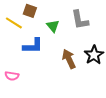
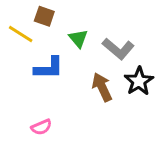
gray L-shape: (80, 20) -> (118, 49), moved, turned -40
pink semicircle: (12, 76) -> (41, 127), moved, turned -32

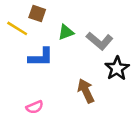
green triangle: (78, 38) -> (66, 32), turned 49
brown arrow: (102, 87) -> (86, 91), moved

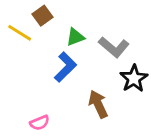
brown square: (37, 13) -> (42, 16), turned 35
blue L-shape: (41, 57) -> (65, 67), moved, turned -45

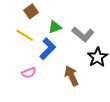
yellow line: (20, 33) -> (25, 35), moved
pink semicircle: (40, 123) -> (29, 73), moved

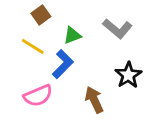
gray L-shape: (83, 34) -> (117, 29), moved
pink semicircle: (29, 73) -> (38, 96), size x1.5

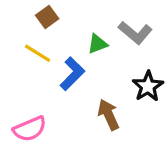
green triangle: (72, 35) -> (97, 44), moved
pink semicircle: (38, 96) -> (30, 129), moved

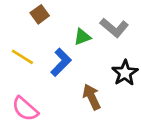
yellow line: (38, 53) -> (22, 57), moved
pink semicircle: (30, 129) -> (25, 109), turned 64

